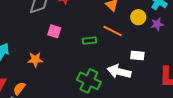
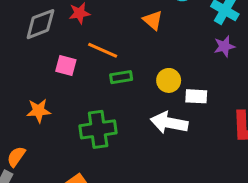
yellow circle: (138, 17) -> (169, 80), moved
orange line: (113, 31) -> (103, 50), moved
green cross: (89, 81) -> (98, 129), moved, turned -30

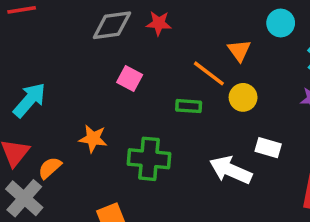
orange line: (103, 50) -> (209, 73), moved
yellow circle: (169, 80) -> (243, 97), moved
orange star: (39, 111) -> (93, 139), moved

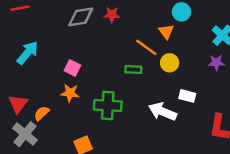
cyan circle: (281, 23) -> (181, 12), moved
pink square: (130, 79) -> (72, 68), moved
cyan arrow: (29, 100) -> (28, 53), moved

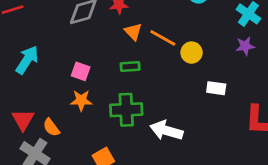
orange triangle: (166, 32) -> (133, 32), moved
green rectangle: (133, 70) -> (130, 67), moved
white arrow: (163, 112) -> (166, 130), moved
orange semicircle: (42, 113) -> (51, 127), turned -77

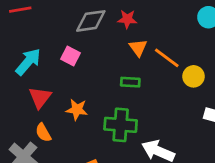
pink square: (81, 71) -> (70, 56), moved
red triangle: (23, 120) -> (40, 97), moved

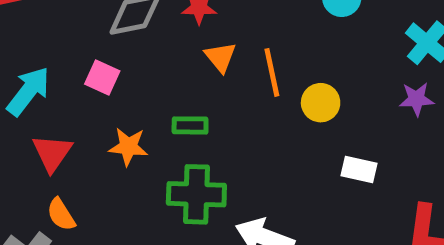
orange line: (167, 58) -> (272, 72), turned 44
green rectangle: (130, 82) -> (190, 125), moved
orange star: (77, 110) -> (128, 147), moved

